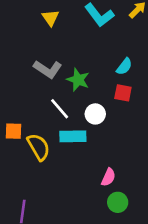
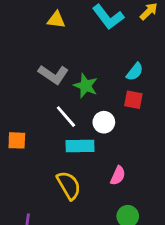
yellow triangle: (50, 18) -> (56, 20), turned -48
yellow semicircle: (39, 147) -> (69, 185), moved
pink semicircle: (108, 177) -> (118, 176), moved

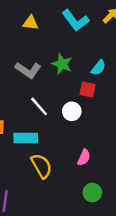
green star: (86, 86) -> (62, 64), moved
red square: (133, 100) -> (88, 89), moved
cyan rectangle: (80, 146) -> (26, 138), moved

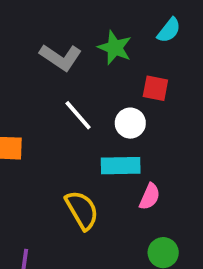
cyan semicircle: (98, 68) -> (169, 30), moved
cyan rectangle: (26, 138) -> (121, 166), moved

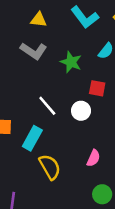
gray L-shape: (61, 57) -> (34, 51), moved
cyan rectangle: (121, 166) -> (32, 138), moved, turned -60

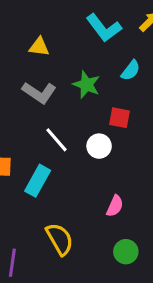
yellow triangle: (39, 20) -> (39, 47), moved
gray L-shape: (34, 51) -> (39, 92), moved
yellow semicircle: (50, 167) -> (60, 239), moved

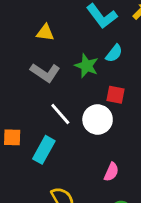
cyan semicircle: (131, 70) -> (114, 53), moved
white circle: (99, 146) -> (98, 120), size x1.4

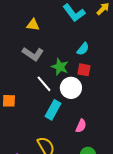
cyan semicircle: (114, 53) -> (83, 49), moved
green star: (87, 66) -> (60, 67), moved
cyan rectangle: (44, 150) -> (53, 110), moved

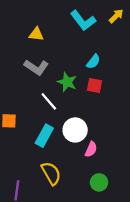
white circle: (71, 88) -> (75, 130), moved
cyan rectangle: (53, 110) -> (44, 136), moved

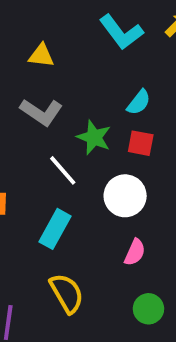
white circle: (75, 130) -> (125, 196), moved

